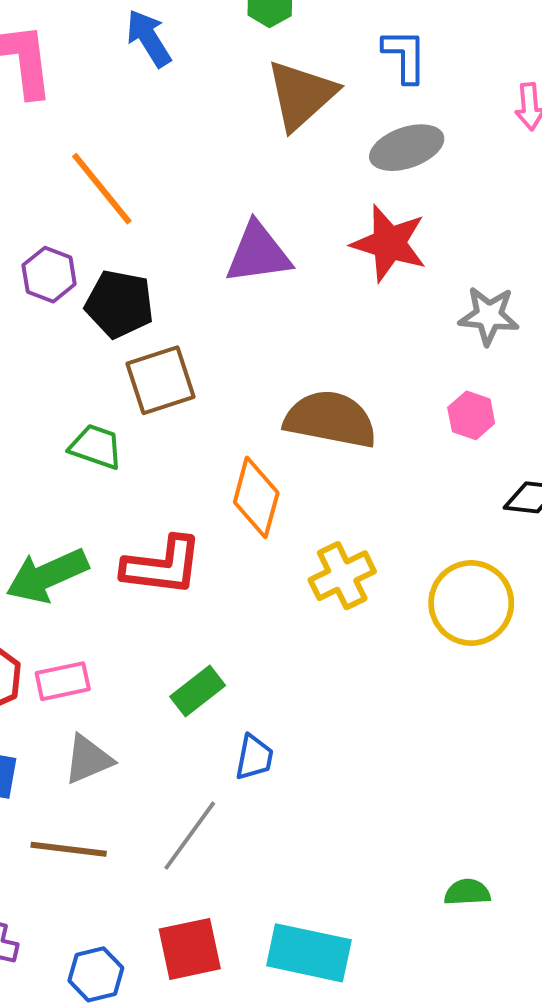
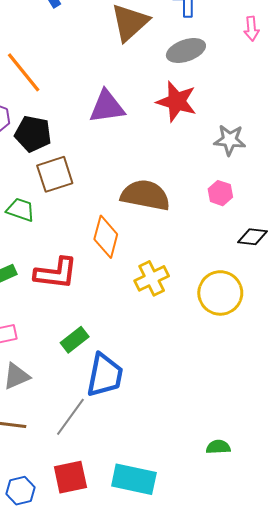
blue trapezoid: (254, 757) -> (105, 375), size x1.8

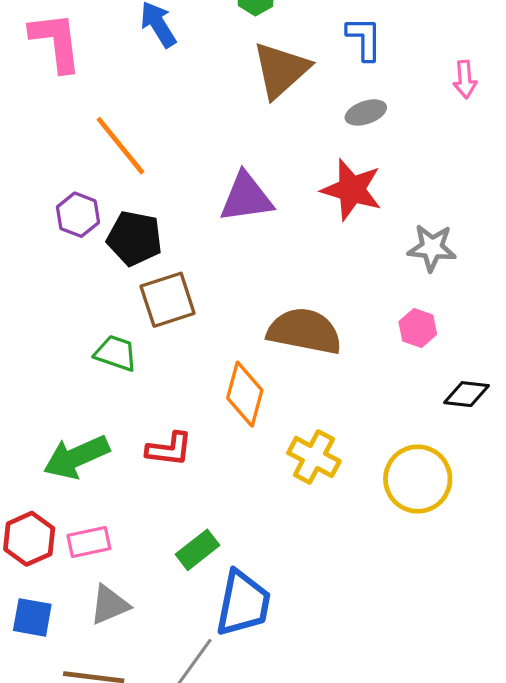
gray ellipse: (186, 51) -> (366, 112), size x0.7
red L-shape: (56, 273) -> (169, 449), size x0.7
yellow cross: (152, 278) -> (314, 457), turned -36

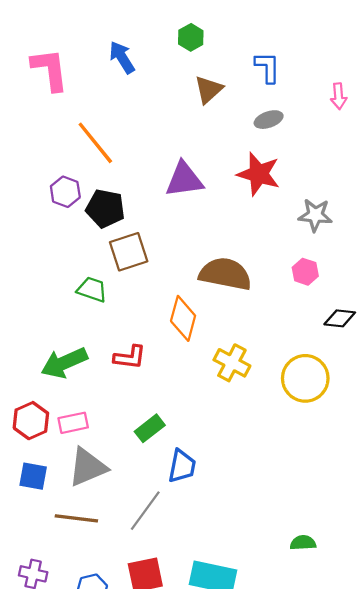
brown triangle: (281, 70) -> (209, 90), size x0.7
blue trapezoid: (243, 603) -> (182, 466), size x0.7
gray triangle: (109, 605) -> (88, 467), size x1.4

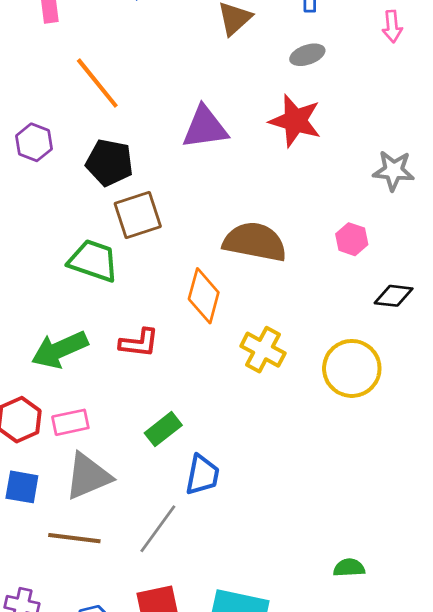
purple hexagon: (65, 192) -> (34, 142), moved
gray star: (315, 215) -> (394, 171), moved
green trapezoid: (92, 289) -> (93, 261), size x1.4

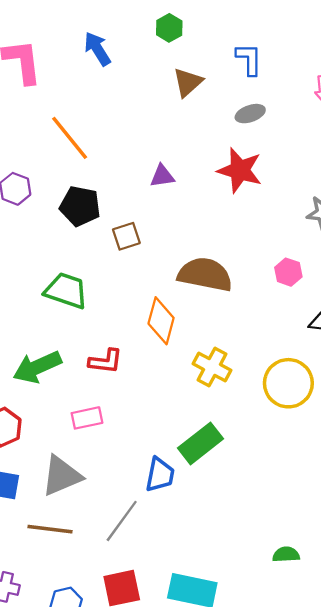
purple triangle: (205, 127) -> (162, 176), size x0.6
brown square: (138, 215) -> (126, 236), moved, size x0.7
pink rectangle: (70, 422) -> (87, 418), moved
green rectangle: (163, 429) -> (200, 443), moved, size x1.4

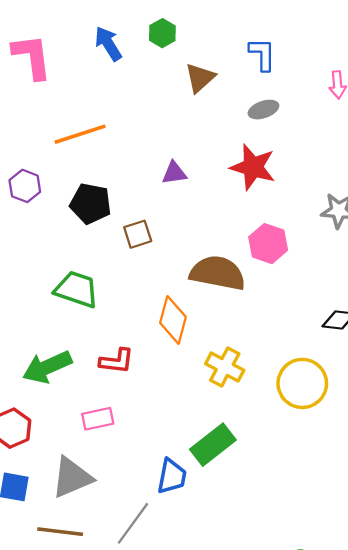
green hexagon: (169, 28) -> (162, 33), moved
orange line: (70, 138) -> (80, 134), turned -69
pink hexagon: (288, 272) -> (268, 244), moved, size x1.4

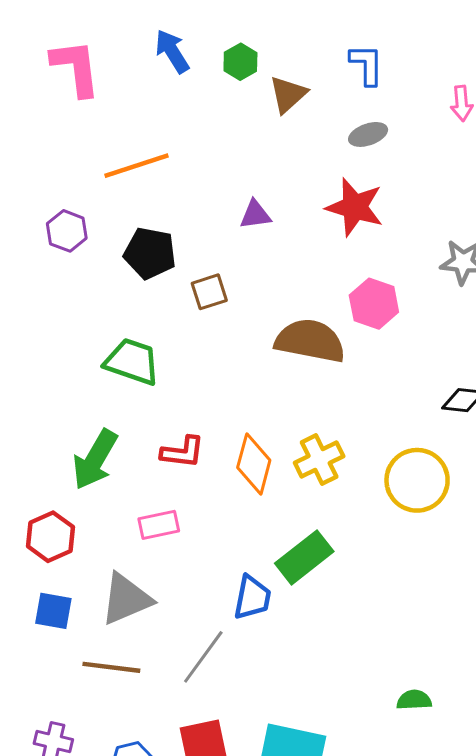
green hexagon: (162, 33) -> (240, 62), moved
orange diamond: (173, 320) -> (254, 464), moved
green arrow: (47, 367) -> (95, 459), turned -36
yellow cross: (225, 367) -> (319, 459), turned 36

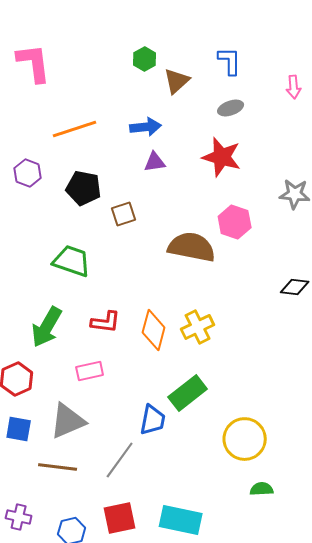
blue arrow: (172, 51) -> (146, 127), moved, turned 116
yellow circle: (417, 480) -> (245, 439), moved

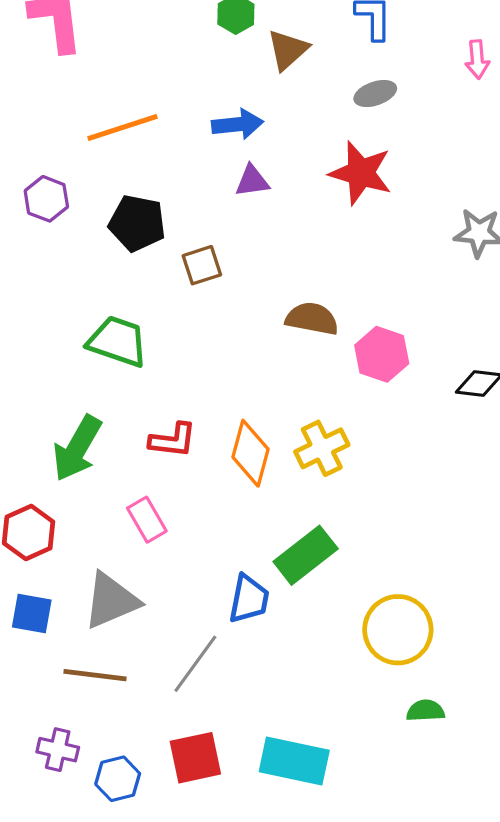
pink hexagon: (235, 222) -> (382, 354), moved
brown semicircle: (192, 247) -> (312, 319), size x0.7
pink rectangle: (90, 371) -> (147, 520), turned 72
purple cross: (19, 517) -> (58, 750), moved

